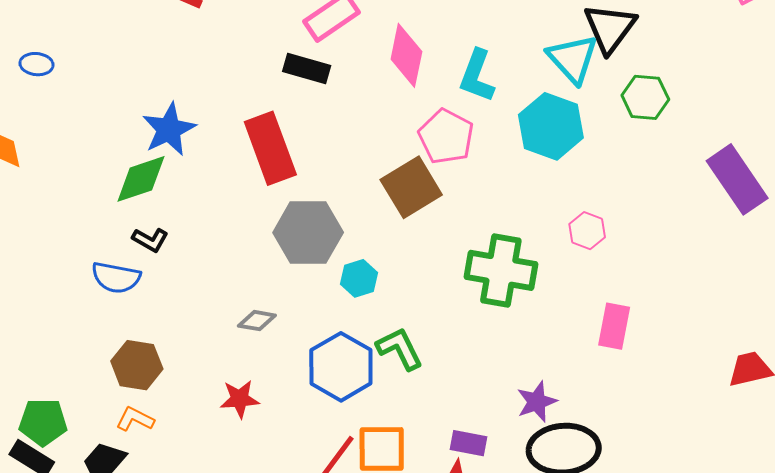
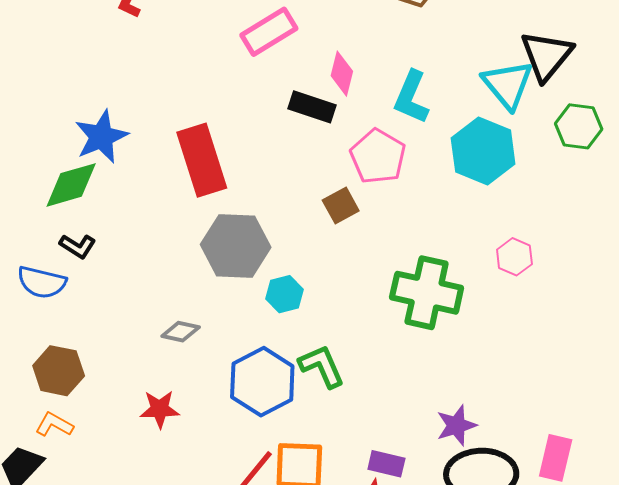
pink diamond: (406, 55) -> (342, 74), size x0.7
black rectangle: (307, 68) -> (312, 107), moved
brown square: (411, 187) -> (341, 206), size x0.6
pink rectangle: (614, 326) -> (556, 458), moved

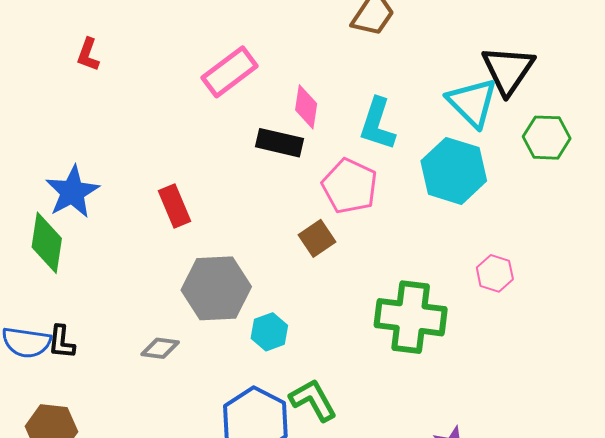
red rectangle: (202, 160) -> (175, 206), size x0.6
green diamond: (71, 185) -> (47, 243), turned -60
black L-shape: (78, 246) -> (62, 342), moved, turned 69
gray diamond: (181, 332) -> (160, 348), moved

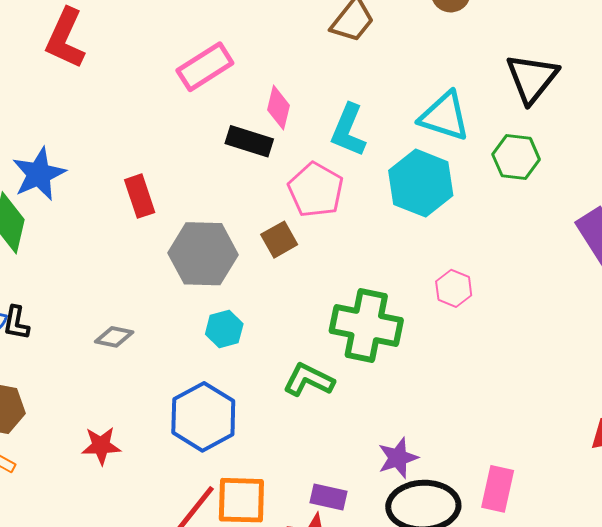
red L-shape: (88, 55) -> (65, 38), size x1.8
black triangle: (508, 70) -> (532, 78), moved
cyan triangle: (472, 103) -> (444, 116), turned -32
gray hexagon: (216, 288) -> (203, 254), moved
green L-shape: (313, 400) -> (309, 380), moved, turned -39

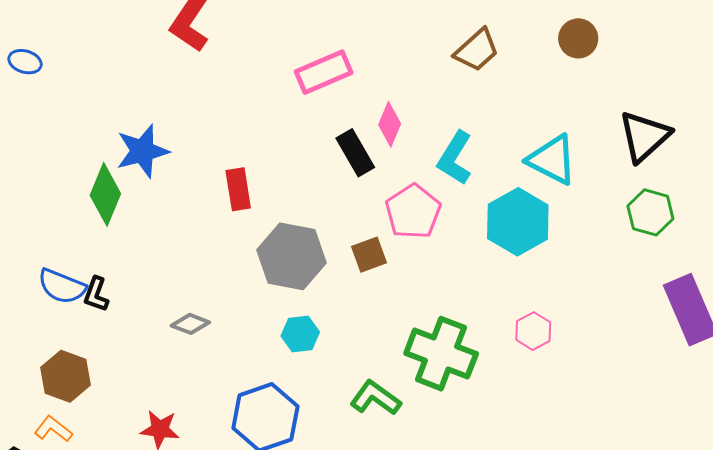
black rectangle: (249, 141) -> (355, 153), turned 33
green hexagon: (516, 157) -> (650, 212), moved

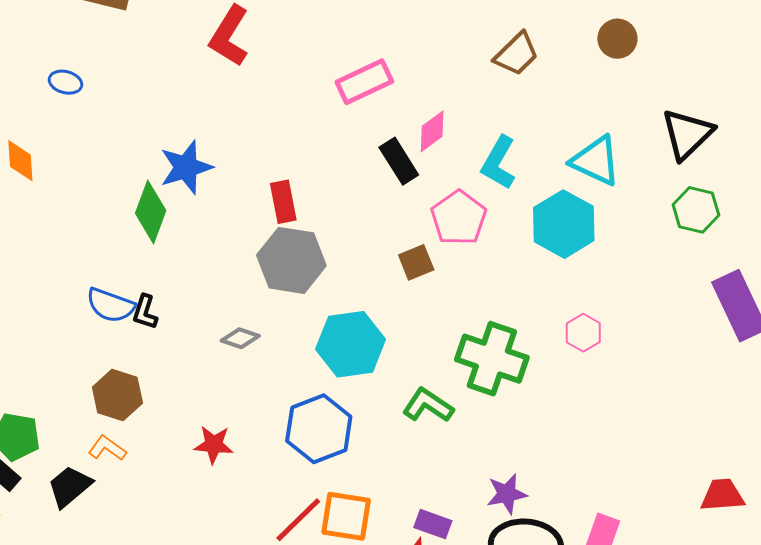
pink diamond: (390, 124) -> (432, 131), turned 33
gray hexagon: (291, 256) -> (291, 260), moved
cyan hexagon: (300, 334) -> (351, 344), size x1.8

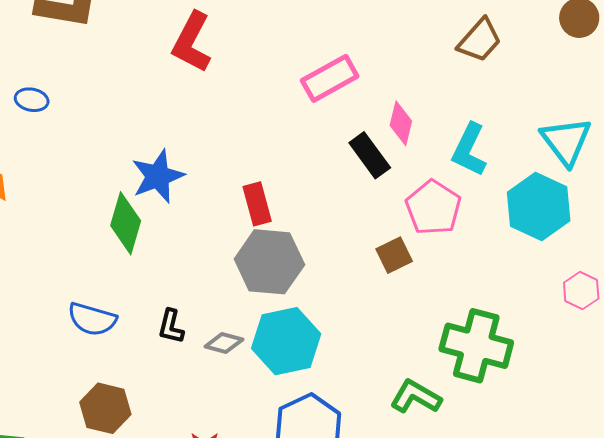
pink diamond: (432, 131) -> (401, 123), turned -36
cyan triangle: (596, 161) -> (566, 141), turned 32
black L-shape: (145, 312) -> (171, 326), moved
pink hexagon: (583, 333) -> (581, 291), moved
cyan hexagon: (351, 344) -> (286, 341), moved

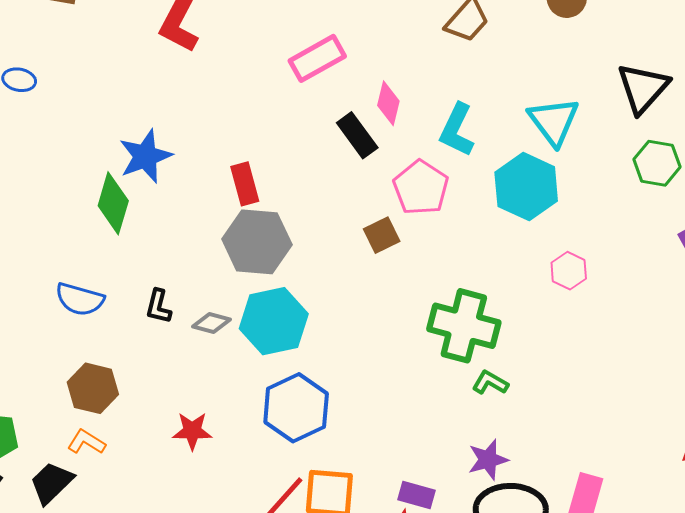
green L-shape: (416, 397) -> (490, 383), moved, size x0.7

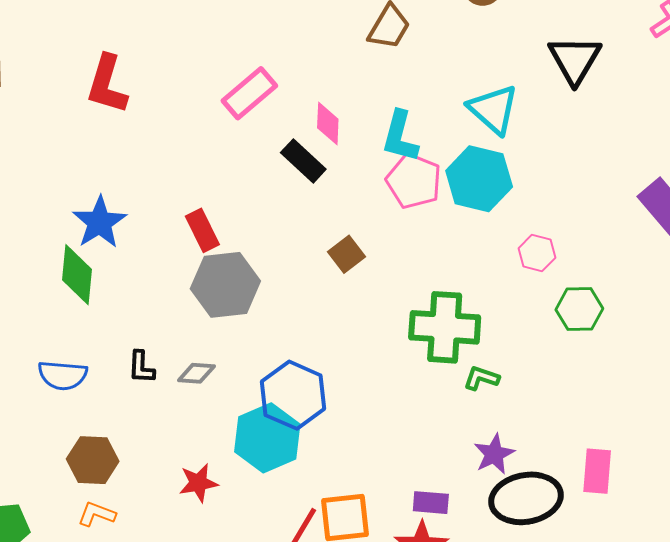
green hexagon: (657, 163) -> (579, 309), moved
pink pentagon: (421, 188) -> (414, 181), moved
cyan hexagon: (274, 321) -> (267, 438), moved
blue hexagon: (296, 408) -> (293, 395), moved

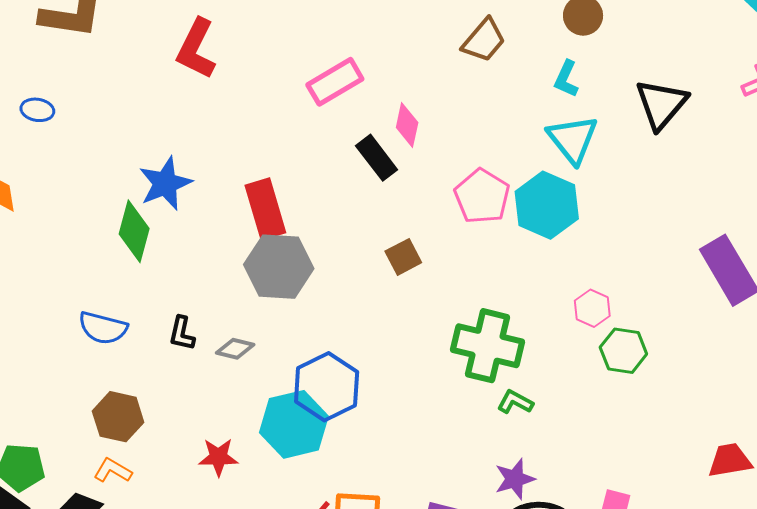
cyan L-shape: (400, 136) -> (566, 79), moved, size x0.7
red rectangle: (202, 230) -> (265, 209), size x1.4
pink hexagon: (537, 253) -> (592, 308), moved

